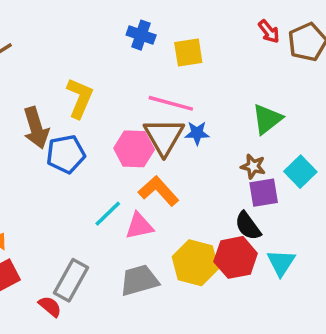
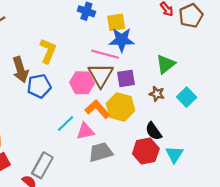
blue star: (197, 133) -> (122, 40), moved, size x1.6
purple square: (264, 193) -> (126, 78), moved
yellow hexagon: (195, 263) -> (121, 107), moved
gray trapezoid: (139, 280) -> (101, 152), moved

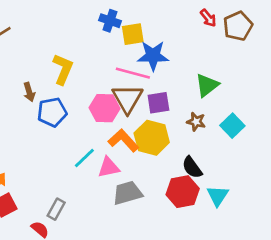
yellow square: (116, 22) -> (133, 34), moved
brown arrow: (20, 70) -> (29, 92), size x0.6
gray rectangle: (42, 165) -> (56, 209), size x0.7

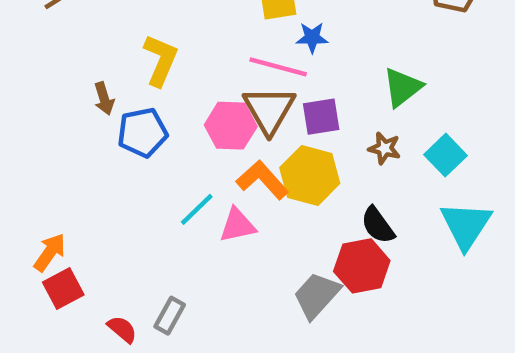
blue star: (153, 56) -> (312, 38), size x0.6
gray trapezoid: (127, 193) -> (317, 295), moved, turned -32
cyan triangle: (218, 196) -> (466, 225), moved, size x1.4
gray rectangle: (56, 209) -> (170, 316), moved

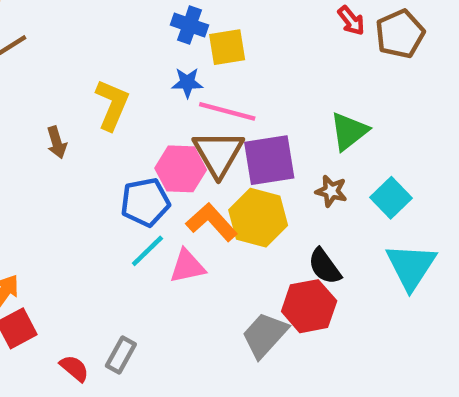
blue star: (312, 38) -> (187, 83), moved
purple square: (321, 117) -> (269, 160), size x1.4
blue pentagon: (142, 132) -> (145, 202), moved

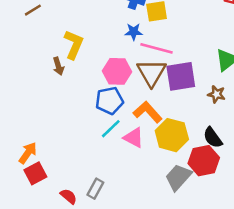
yellow L-shape: (112, 105) -> (74, 45), moved
pink hexagon: (181, 169) -> (117, 71), moved
yellow hexagon: (258, 218) -> (172, 135), moved
pink triangle: (187, 266) -> (134, 138), turned 40

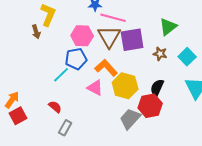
cyan line: (111, 129) -> (61, 75), moved
black semicircle: (213, 138) -> (157, 88), turned 60
red semicircle: (69, 196) -> (55, 107), moved

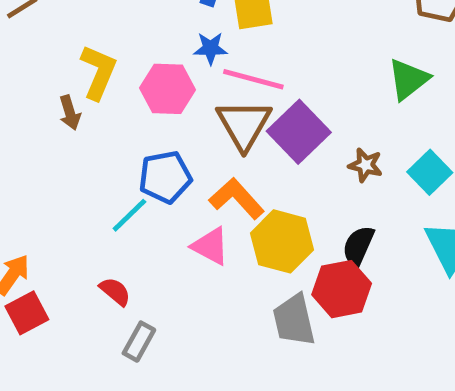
green triangle: (168, 27) -> (408, 79), moved
pink hexagon: (82, 36) -> (168, 89), moved
purple square: (132, 40) -> (299, 132), turned -35
gray trapezoid: (130, 119) -> (294, 320), turned -55

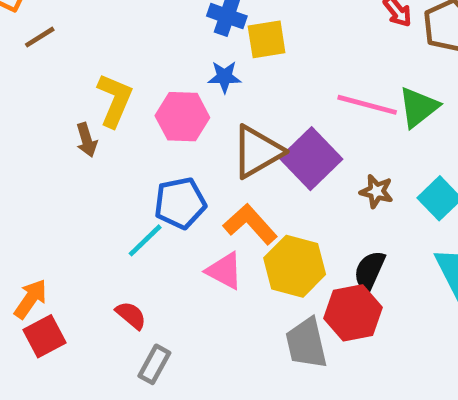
pink line: (253, 79) -> (367, 105), moved
brown triangle: (244, 125) -> (257, 152), turned 30

